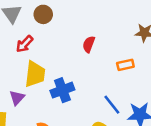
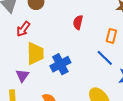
orange rectangle: (125, 65) -> (111, 36), turned -56
blue line: (112, 105) -> (105, 58), moved

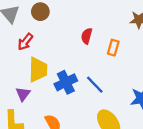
orange rectangle: (111, 36) -> (113, 48), moved
blue line: (105, 58) -> (95, 85), moved

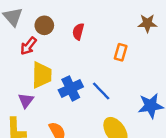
brown circle: (40, 12) -> (44, 25), moved
red semicircle: (87, 36) -> (78, 32), moved

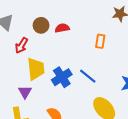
brown circle: (44, 25) -> (41, 25), moved
red semicircle: (78, 32) -> (62, 28), turned 72

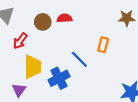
red semicircle: (62, 28) -> (64, 18), moved
blue line: (88, 76) -> (79, 59), moved

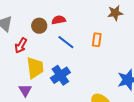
blue line: (79, 59) -> (66, 42), moved

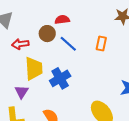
brown circle: (39, 26) -> (47, 34), moved
red arrow: (21, 46) -> (20, 44), turned 49

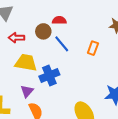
yellow trapezoid: (34, 69) -> (26, 63), turned -85
purple triangle: (22, 92) -> (27, 91), moved

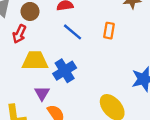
brown circle: (43, 31) -> (30, 11), moved
red arrow: (16, 38) -> (19, 34), turned -56

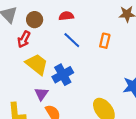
yellow trapezoid: (35, 61) -> (37, 64), turned 35

